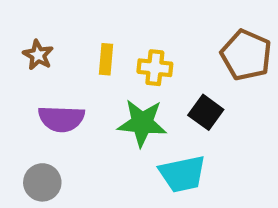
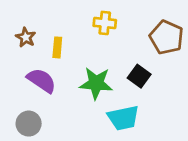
yellow rectangle: (106, 59) -> (57, 47), moved
yellow cross: (155, 68) -> (105, 23), moved
purple semicircle: (61, 119) -> (42, 80), turned -148

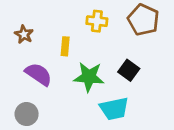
brown pentagon: (167, 37) -> (143, 20), moved
yellow rectangle: (57, 47) -> (65, 46), moved

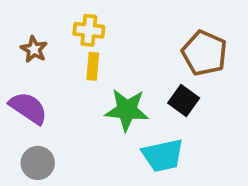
brown pentagon: (143, 20) -> (204, 53), moved
yellow cross: (97, 21) -> (89, 30), moved
purple semicircle: (39, 74) -> (28, 108), moved

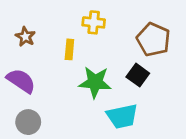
yellow cross: (89, 30) -> (94, 22), moved

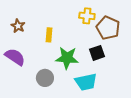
yellow cross: (94, 22) -> (87, 16), moved
black square: (138, 75) -> (97, 53), turned 35
gray circle: (28, 122) -> (45, 78), moved

